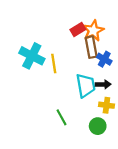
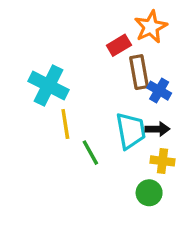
orange star: (93, 31) -> (151, 27), moved
yellow line: (54, 64) -> (65, 124), moved
green line: (61, 117) -> (90, 153), moved

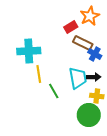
brown rectangle: (139, 72) -> (83, 43), turned -54
cyan cross: (49, 86) -> (29, 51), turned -30
green circle: (149, 193) -> (89, 115), size x1.5

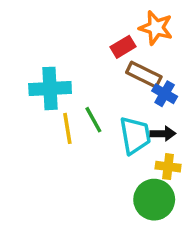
orange star: (90, 16) -> (156, 28), turned -30
green line: (54, 91) -> (93, 120), moved

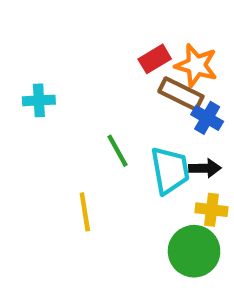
orange star: (156, 28) -> (196, 65), moved
cyan cross: (50, 88) -> (39, 100), moved, size x0.6
yellow line: (67, 128) -> (85, 212), moved

